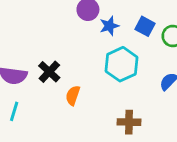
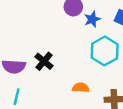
orange semicircle: (73, 95) -> (81, 88), moved, turned 77

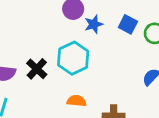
cyan hexagon: (105, 51) -> (73, 58), moved

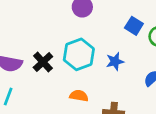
blue star: (94, 24) -> (115, 61), moved

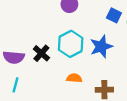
blue star: (115, 61) -> (101, 47), size x1.5

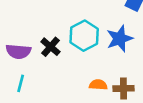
orange semicircle: (74, 78) -> (98, 85), moved

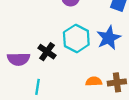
cyan line: (21, 83) -> (37, 87), moved

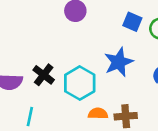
cyan hexagon: (76, 38) -> (80, 83), moved

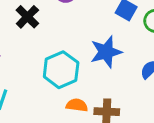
black cross: (44, 75) -> (27, 17), moved

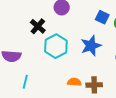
cyan hexagon: (61, 70) -> (56, 46), moved

